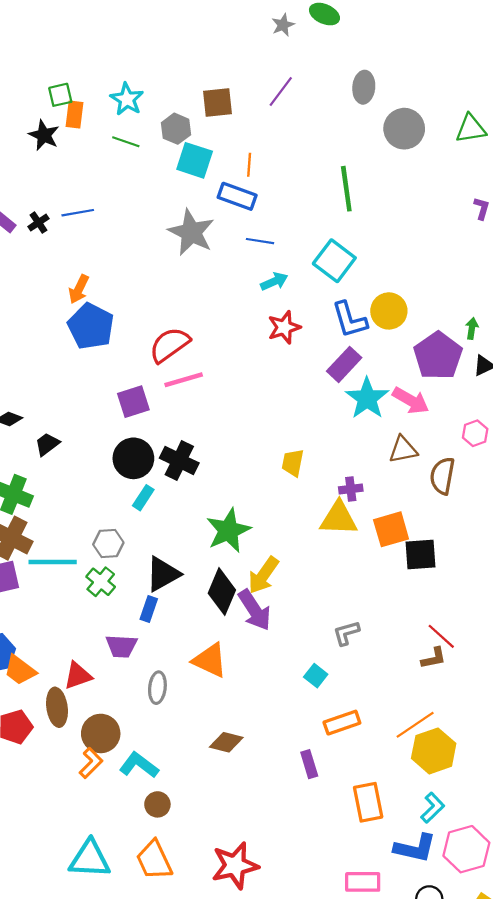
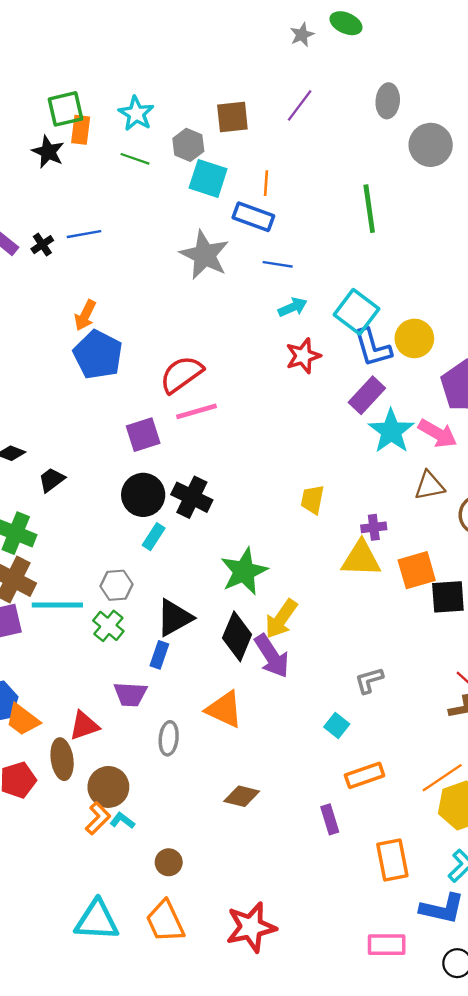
green square: (60, 95) -> (66, 109), size x1.4
cyan square: (334, 261) -> (356, 312), moved
cyan L-shape: (139, 765) -> (122, 821), moved, size x0.6

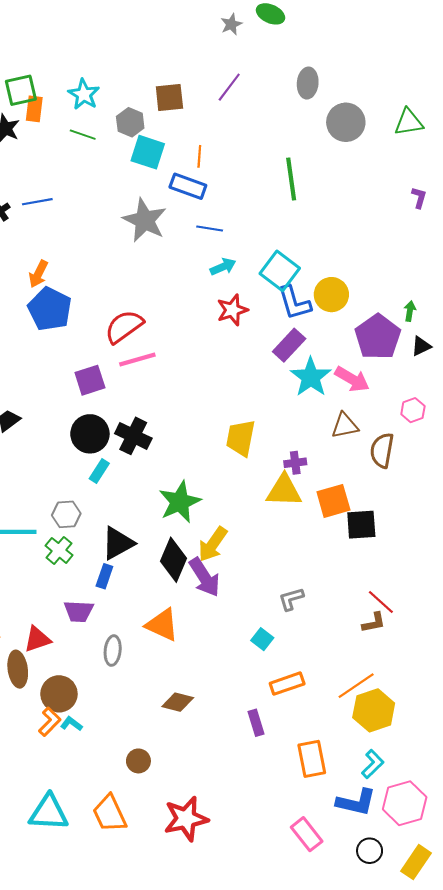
yellow trapezoid: (312, 500) -> (241, 438), size x1.4
brown circle: (169, 862) -> (138, 761), moved
pink rectangle: (387, 945) -> (307, 834), turned 52

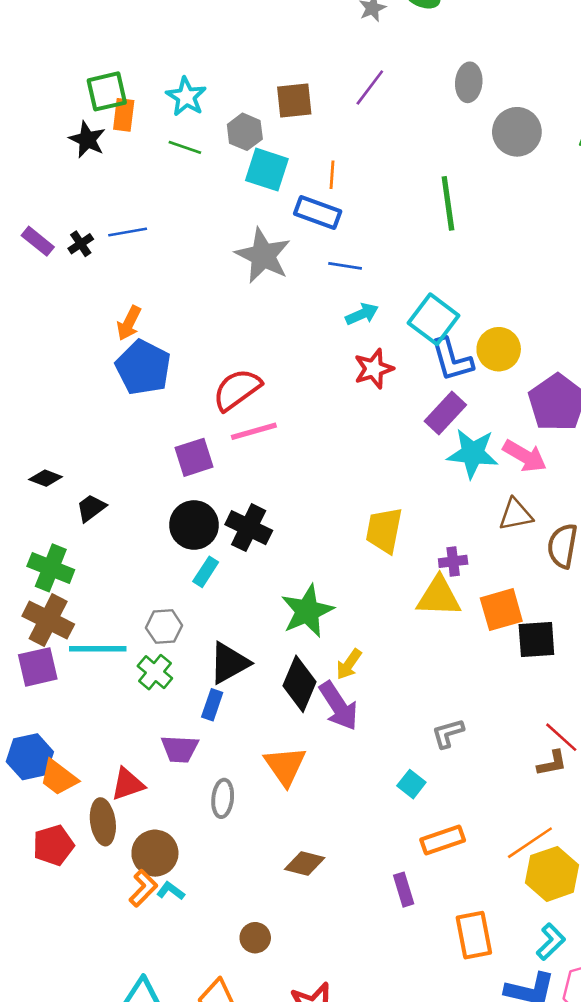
cyan star: (311, 377) -> (473, 453), turned -30
yellow arrow: (213, 544) -> (349, 664), size x0.7
orange triangle: (162, 625) -> (285, 766), turned 30

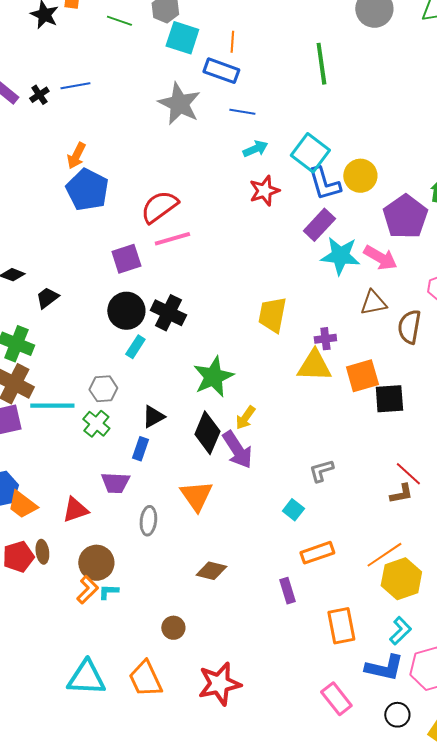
black triangle: (229, 663) -> (153, 417), size x0.7
brown ellipse: (103, 822) -> (42, 552), moved, size x0.7
cyan L-shape: (171, 891) -> (108, 592), turned -35

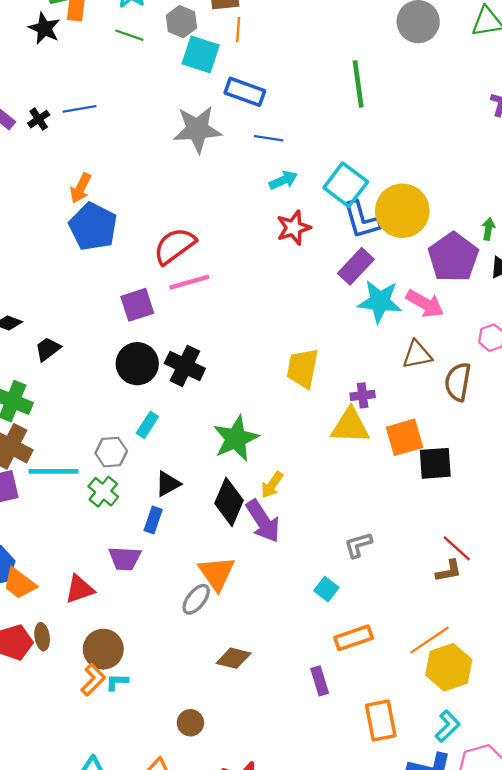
orange line: (232, 42) -> (238, 30), moved
gray star: (179, 104) -> (197, 129), turned -30
yellow circle: (360, 176) -> (402, 211), size x1.4
cyan rectangle: (135, 347) -> (147, 425), moved
gray ellipse: (148, 521) -> (196, 599), moved, turned 32

